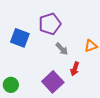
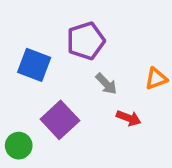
red arrow: (75, 69) -> (129, 118), turned -88
purple square: (53, 82) -> (60, 120), moved

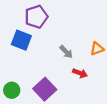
purple pentagon: (86, 41) -> (36, 17), moved
purple square: (60, 120) -> (45, 89), moved

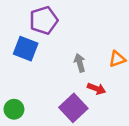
gray arrow: (66, 52) -> (80, 63), turned -152
purple square: (45, 89) -> (73, 108), moved

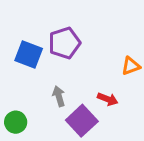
purple pentagon: (44, 20) -> (65, 43), moved
gray arrow: (80, 63) -> (59, 96), moved

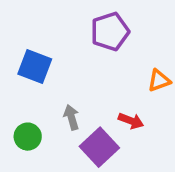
purple pentagon: (65, 43) -> (110, 32), moved
green circle: (16, 122) -> (28, 137), moved

